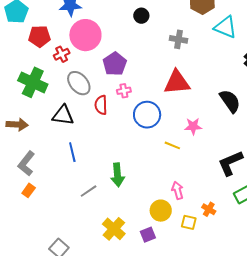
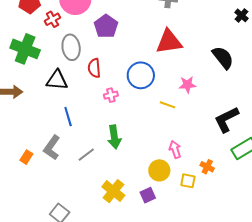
gray ellipse: (79, 83) -> (71, 47), turned 35
pink cross: (124, 91) -> (111, 95), moved
gray L-shape: (26, 163) -> (52, 148), moved

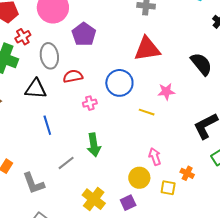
red cross: (52, 19) -> (23, 37), moved
red semicircle: (94, 68) -> (73, 76), turned 84
gray L-shape: (52, 148) -> (33, 183), moved, turned -55

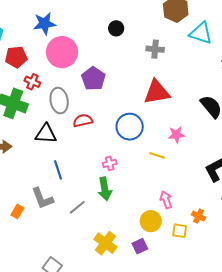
red cross: (23, 37) -> (32, 82), turned -35
pink cross: (90, 103) -> (110, 163), moved
gray L-shape: (33, 183) -> (42, 198), moved

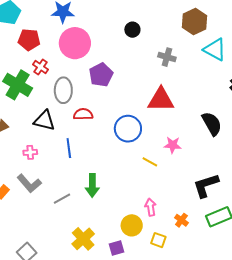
pink cross: (110, 163) -> (30, 152), moved
blue line: (58, 170) -> (69, 148), moved
gray L-shape: (42, 198) -> (29, 183), turned -30
orange cross: (198, 216) -> (181, 220), moved

